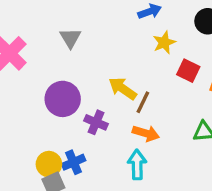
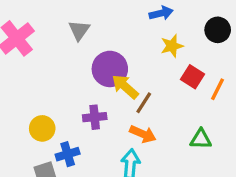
purple circle: (63, 99) -> (110, 69), moved
purple cross: (96, 122) -> (95, 117), turned -35
yellow circle: (49, 164) -> (42, 128), moved

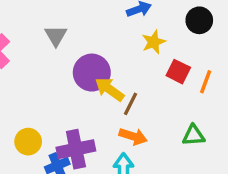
purple cross: (95, 117) -> (76, 149), moved, size x1.5

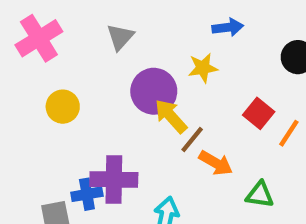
yellow star: (154, 42) -> (203, 68), moved
orange arrow: (133, 136) -> (216, 163), moved
yellow circle: (28, 142) -> (63, 107), moved

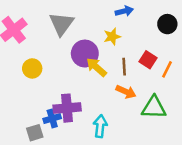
gray triangle: (120, 37) -> (61, 24), size x1.5
brown line: (192, 140) -> (124, 67), moved, turned -36
green triangle: (260, 195) -> (154, 107), size x1.5

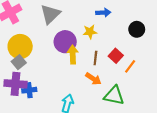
yellow arrow: (96, 67) -> (73, 54), turned 36
yellow circle: (32, 68) -> (20, 47), size x1.5
purple cross: (67, 108) -> (15, 84), moved
gray square: (35, 133) -> (19, 62), moved, turned -32

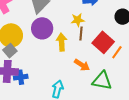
purple circle: (65, 42) -> (42, 28), moved
red square: (116, 56) -> (103, 42), size x1.5
brown line: (95, 58) -> (81, 33), moved

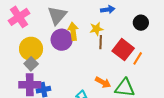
yellow arrow: (62, 42) -> (73, 31), moved
orange arrow: (82, 65) -> (103, 82), moved

